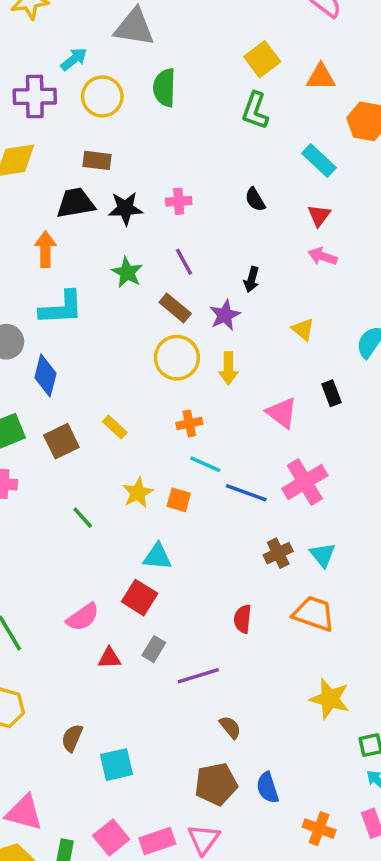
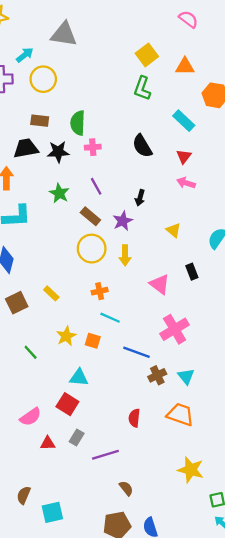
green semicircle: (164, 88) -> (78, 123), moved
black semicircle: (255, 200) -> (142, 146), size x1.5
blue line: (246, 493) -> (137, 352), moved

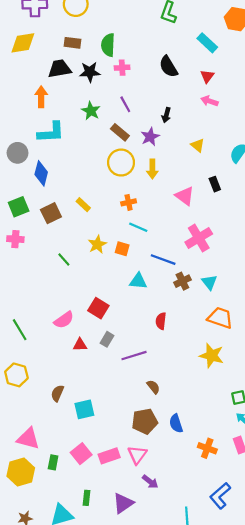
cyan triangle: (79, 378) -> (138, 281), moved
orange trapezoid: (180, 414) -> (220, 318), moved
yellow star: (191, 470) -> (212, 356), moved

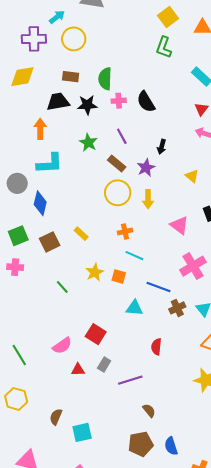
black semicircle: (168, 67) -> (146, 102), moved

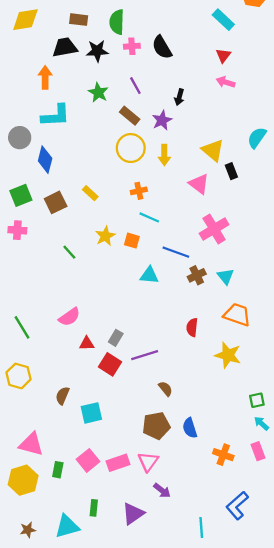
yellow triangle: (192, 176) -> (213, 150), moved, size x1.5
red square: (96, 334) -> (110, 364), moved
red semicircle: (156, 347) -> (192, 327), moved

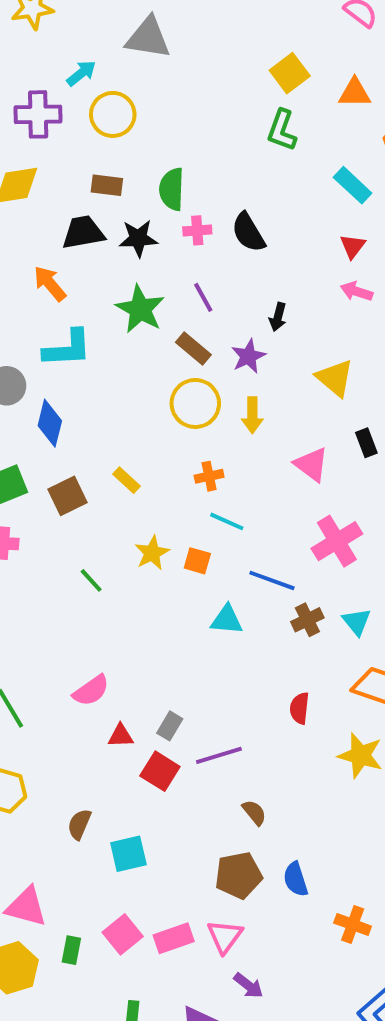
orange arrow: (45, 77) -> (50, 284), turned -40
green star: (98, 92) -> (140, 309), size x1.4
yellow triangle: (213, 150) -> (335, 378), moved

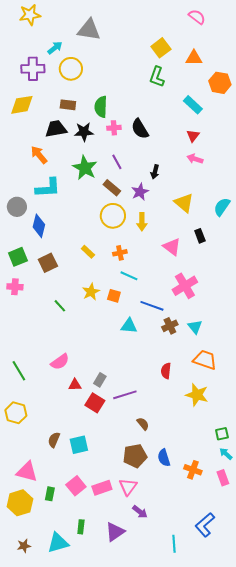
yellow rectangle: (126, 480) -> (88, 252), moved
brown semicircle: (79, 824) -> (54, 440), moved
orange cross: (353, 925) -> (193, 470), moved

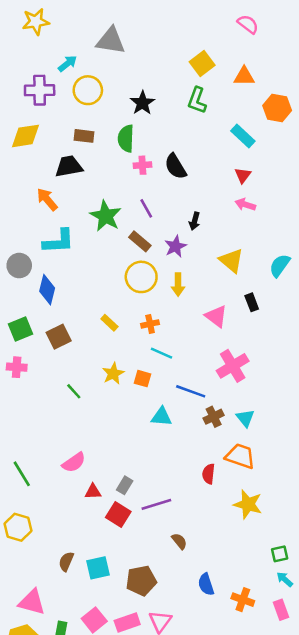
black star: (84, 132) -> (142, 103), moved, turned -30
orange trapezoid: (205, 360) -> (240, 456), moved
brown pentagon: (135, 456) -> (141, 581), moved

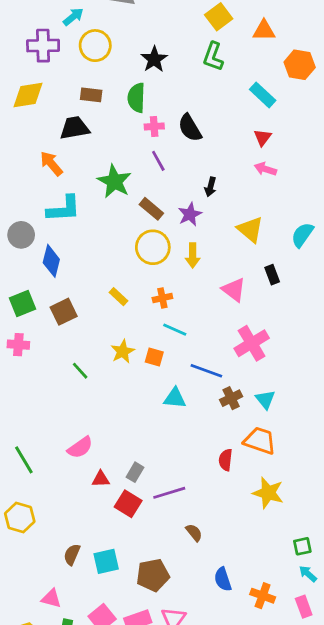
purple line: (146, 208) -> (158, 161), moved
pink triangle: (32, 602) -> (51, 598), moved, size x0.7

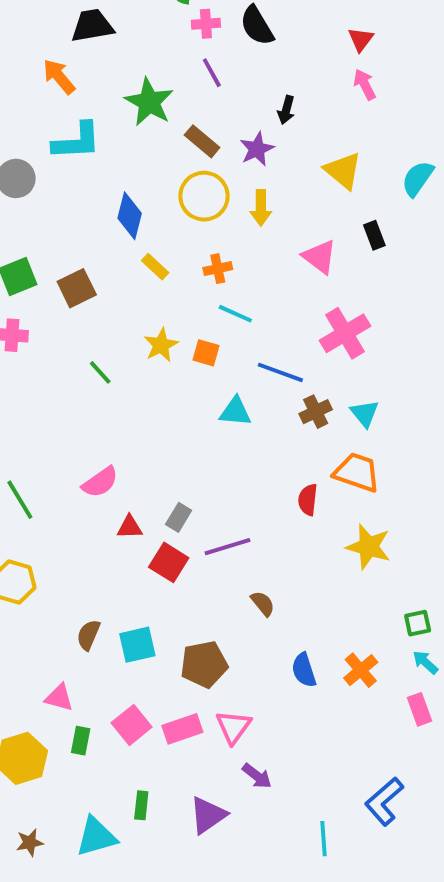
pink arrow: (265, 169) -> (365, 84), turned 45
blue diamond: (51, 261) -> (130, 216), moved
orange cross: (263, 596) -> (361, 670), moved, turned 30

